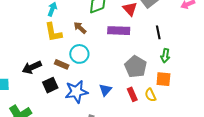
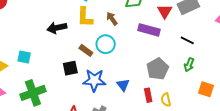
black line: (158, 32) -> (187, 40), turned -64
black arrow: (32, 67) -> (57, 28), moved
orange square: (163, 79) -> (206, 89), moved
blue triangle: (105, 90) -> (123, 85), turned -32

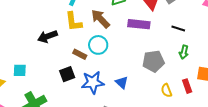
brown arrow: (112, 19) -> (100, 19), size x1.5
gray pentagon: (158, 69) -> (153, 61), turned 30
red rectangle: (148, 95) -> (187, 86), moved

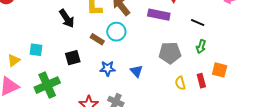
black arrow: (47, 36) -> (67, 19), turned -108
black square: (67, 74) -> (73, 58), moved
blue star: (93, 82) -> (108, 68), size x0.7

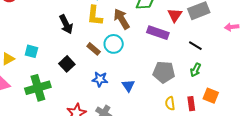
black square: (73, 58) -> (67, 64), turned -35

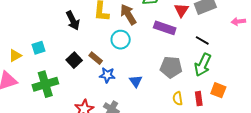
brown rectangle: (94, 49) -> (96, 58), moved
cyan square: (31, 51) -> (39, 48), turned -32
green arrow: (196, 70) -> (203, 65), size x1.6

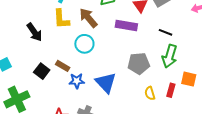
blue triangle: (136, 81) -> (106, 83), size x1.6
red rectangle: (199, 99) -> (171, 90), turned 32

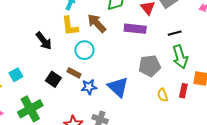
black line: (165, 32) -> (175, 33), turned -32
cyan circle: (84, 44) -> (84, 50), moved
green arrow: (170, 56) -> (180, 57), turned -30

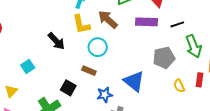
black line: (175, 33) -> (177, 24), moved
cyan square: (16, 75) -> (28, 66), moved
black square: (53, 79) -> (68, 88), moved
blue star: (89, 87) -> (105, 95), moved

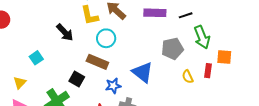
brown rectangle: (89, 71) -> (97, 62), size x1.5

